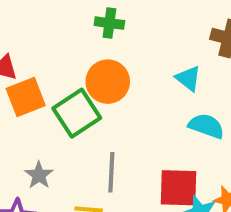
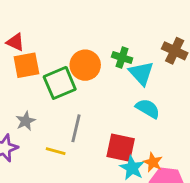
green cross: (109, 23) -> (122, 58), moved
cyan triangle: (188, 78) -> (141, 73), size x1.4

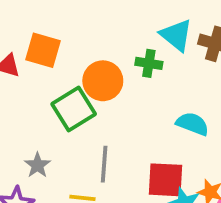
orange square: (26, 65) -> (43, 50), moved, turned 36
cyan triangle: (141, 73) -> (176, 35), moved

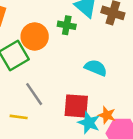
gray line: (104, 164) -> (34, 94), turned -40

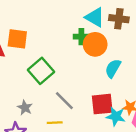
orange circle: (35, 36) -> (95, 44), moved
cyan semicircle: (96, 68) -> (113, 68), turned -72

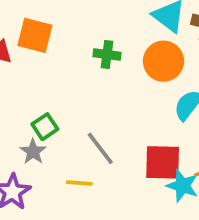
green cross: (81, 37) -> (107, 54), moved
green square: (41, 71) -> (45, 127), moved, size x0.6

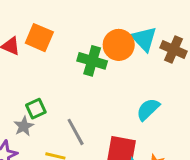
green cross: (107, 54) -> (92, 61), size x1.4
orange circle: (164, 61) -> (119, 45), moved

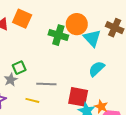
cyan triangle: (144, 39) -> (92, 38), moved
gray line: (76, 132) -> (46, 84), turned -60

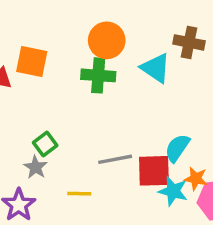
orange circle: (77, 24) -> (107, 40), moved
cyan semicircle: (97, 69) -> (177, 148), moved
gray line: (46, 84) -> (115, 159), moved

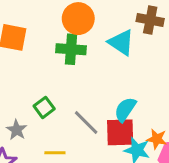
green square: (45, 144) -> (44, 107), moved
cyan semicircle: (177, 148) -> (125, 109), moved
gray line: (115, 159) -> (86, 122), turned 56

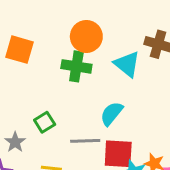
cyan semicircle: (125, 109) -> (112, 114), moved
gray line: (86, 122) -> (85, 141), turned -52

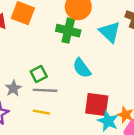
cyan semicircle: (112, 114) -> (82, 68), moved, turned -80
gray line: (85, 141) -> (45, 90), moved

